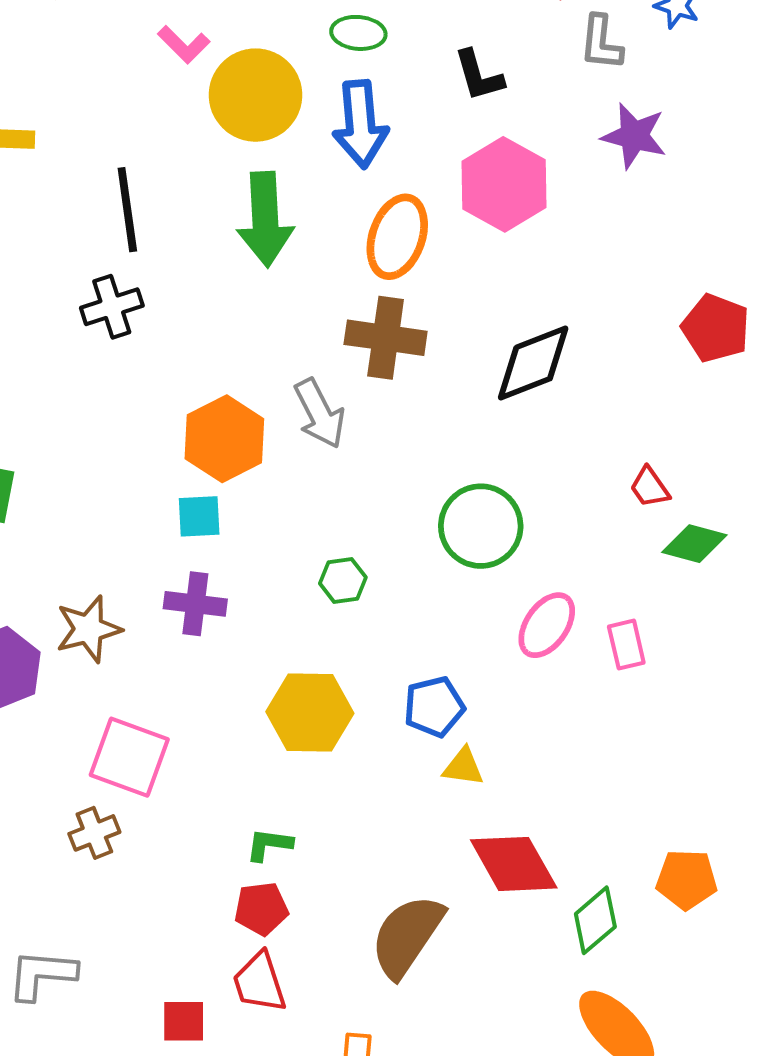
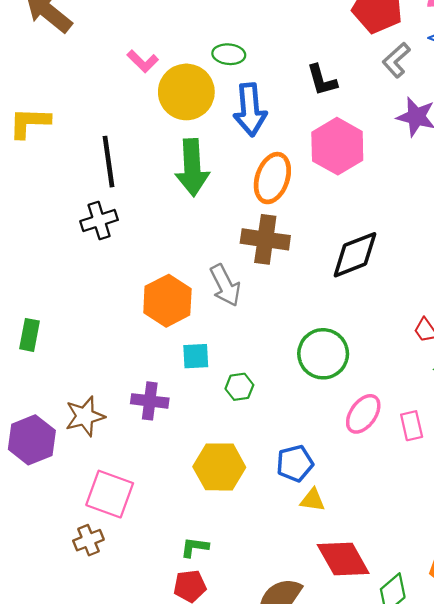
green ellipse: (358, 33) -> (229, 54), moved
gray L-shape: (601, 43) -> (396, 60), turned 42
cyan square: (199, 516) -> (196, 356), moved

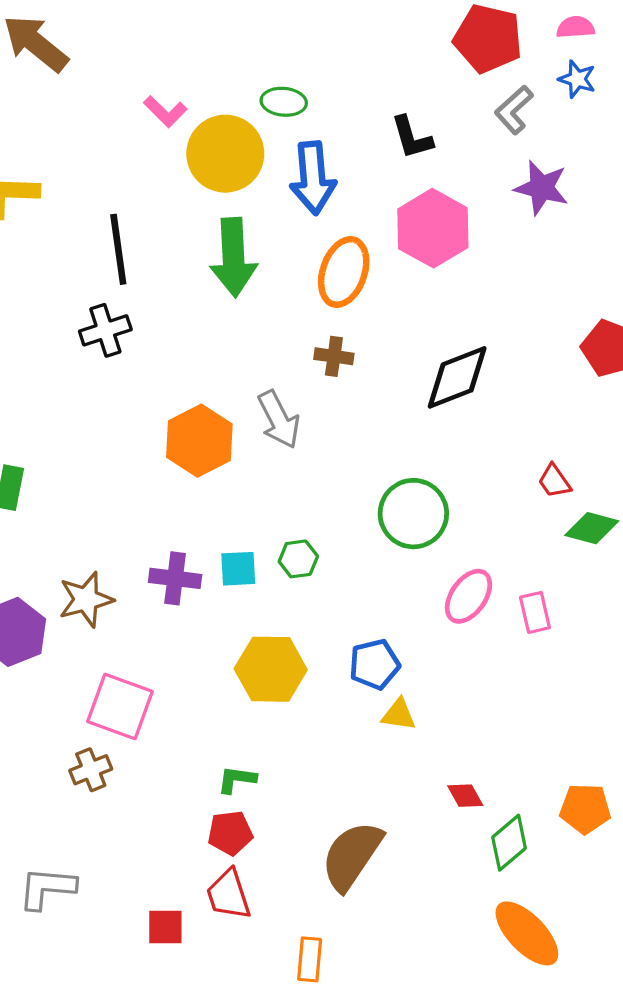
brown cross: (265, 239) -> (334, 356), size x0.6
cyan square: (196, 356) -> (238, 569), moved
red diamond: (343, 559) -> (465, 796), moved, size x0.5

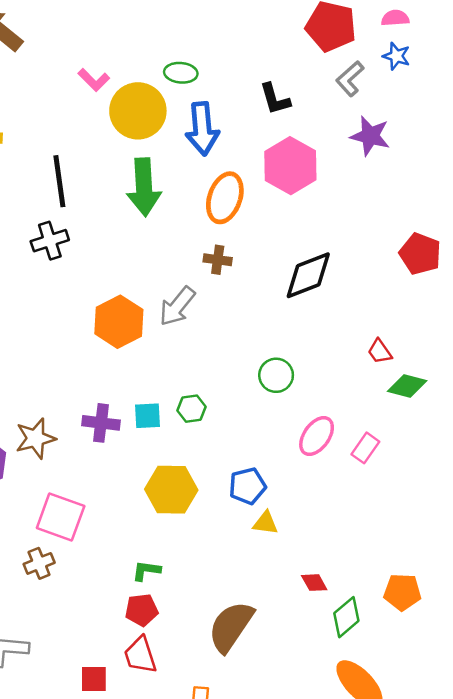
gray arrow: (279, 420) -> (177, 306), turned 66
green circle: (413, 514) -> (276, 375), size x0.7
pink rectangle: (535, 612) -> (365, 448), turned 48

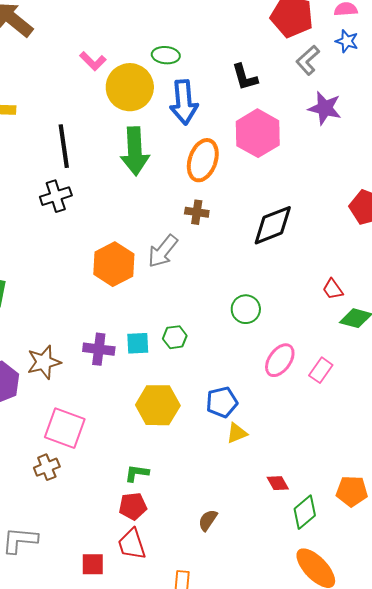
yellow triangle: (265, 523) -> (237, 433), turned -30
brown semicircle: (231, 627) -> (208, 520), size x0.5

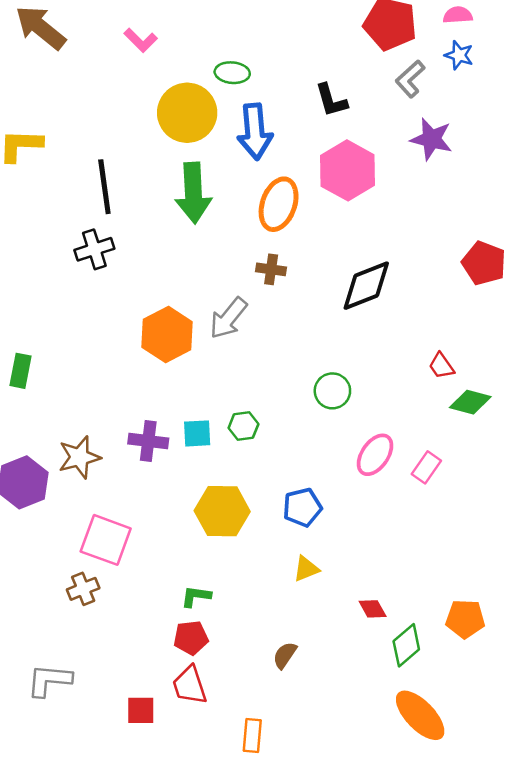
pink L-shape: (93, 61) -> (141, 40), moved
yellow triangle: (237, 433) -> (306, 569), moved

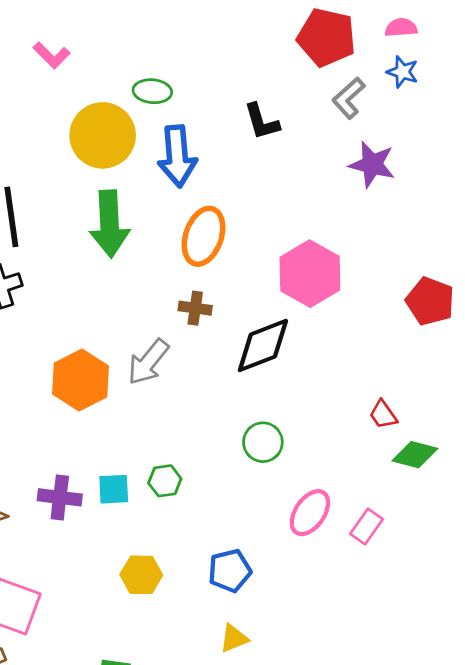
pink hexagon: (347, 170) -> (310, 274), moved
black diamond: (366, 286) -> (263, 345), moved
yellow hexagon: (222, 511) -> (141, 575), size x0.7

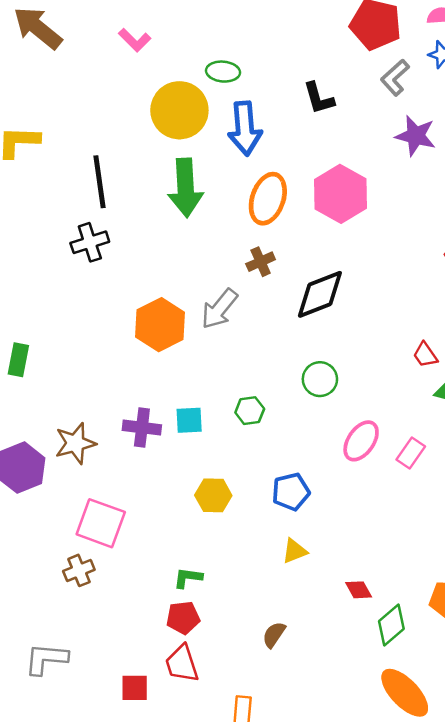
pink hexagon: (310, 274) -> (340, 194), moved
brown cross: (195, 308) -> (261, 262), turned -32
green hexagon: (165, 481) -> (250, 411), moved

